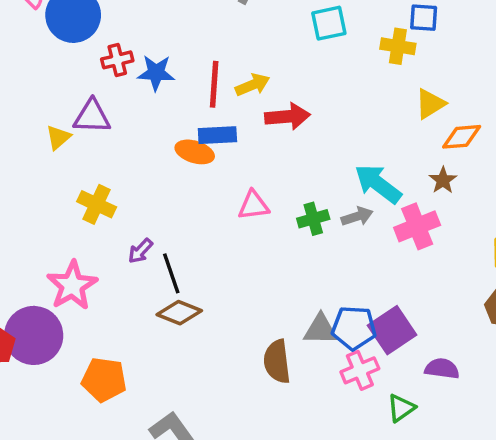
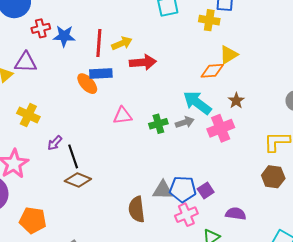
orange diamond: (462, 137) -> (212, 71), moved
orange ellipse: (195, 152) -> (87, 84), turned 30
purple square: (392, 330) -> (206, 191), size x0.6

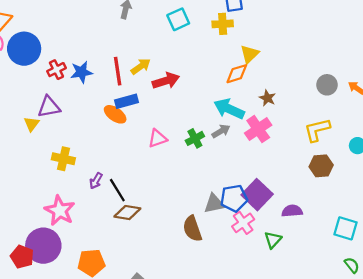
purple square: (206, 191) -> (257, 195), size x1.8

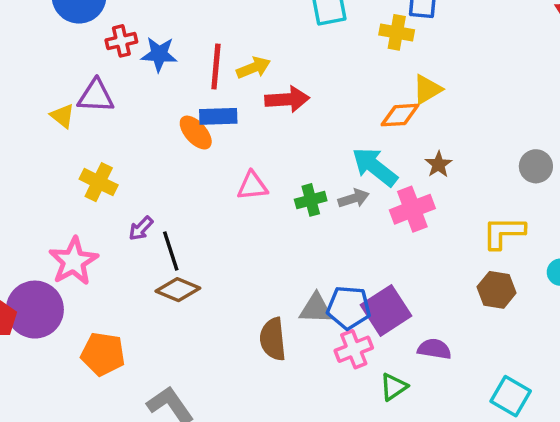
yellow triangle: (32, 124) -> (62, 116), turned -42

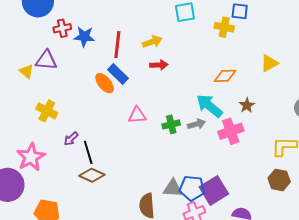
yellow arrow: (253, 68) -> (152, 42), moved
yellow triangle: (427, 89) -> (269, 63), moved
red arrow: (287, 99) -> (159, 65), size x0.7
blue rectangle: (218, 116) -> (118, 74), turned 45

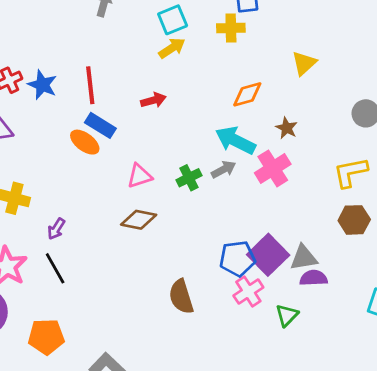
blue star: (84, 37) -> (42, 85), turned 30
yellow arrow: (152, 42) -> (172, 48), moved
black line: (88, 152) -> (55, 268), moved
brown diamond: (92, 175) -> (139, 220), moved
gray triangle: (173, 188) -> (304, 258), moved

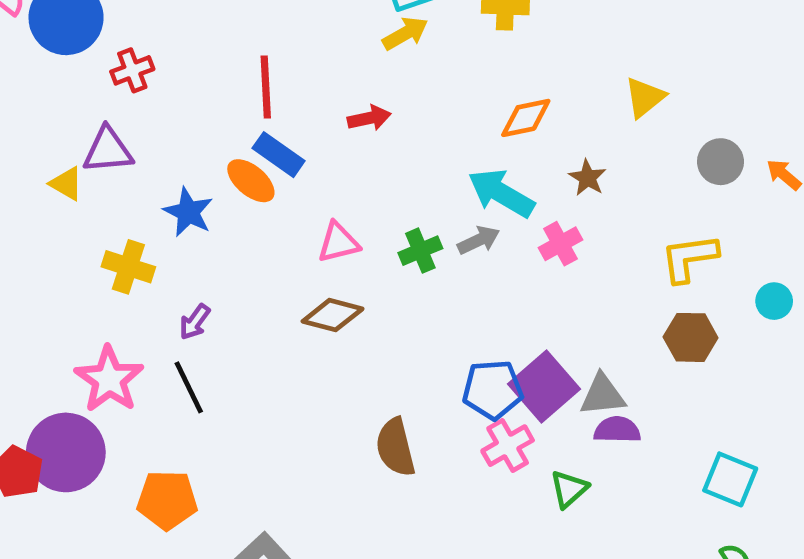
yellow triangle: (304, 63) -> (645, 97), moved
blue star: (42, 85) -> (188, 212), moved
pink cross: (273, 168) -> (560, 244), size x0.7

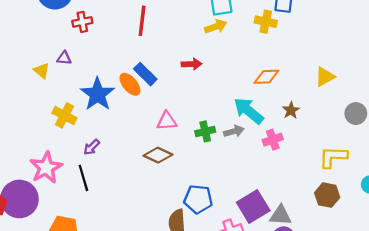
red line: (266, 87) -> (142, 21), moved
purple triangle: (108, 150) -> (64, 58), size x0.6
blue star: (188, 212) -> (98, 94), size x1.4
blue pentagon: (493, 390) -> (198, 199), moved

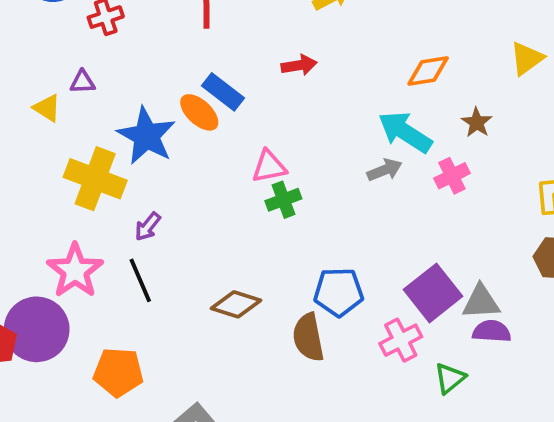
yellow cross: (64, 115) -> (95, 179), size x1.4
green cross: (205, 131) -> (283, 200), moved
brown diamond: (158, 155) -> (236, 304), moved

